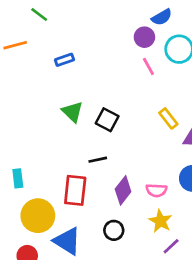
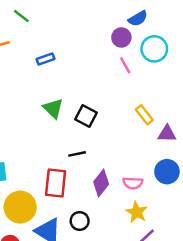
black circle: (114, 230) -> (80, 221), moved

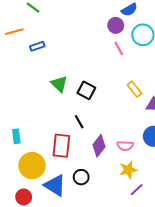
blue rectangle: (45, 59) -> (37, 46), moved
black line: (77, 154) -> (79, 122), turned 72
yellow star: (137, 212) -> (128, 170), turned 30

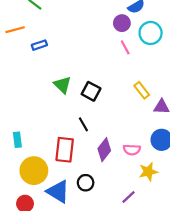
yellow star: (128, 170) -> (148, 172), moved
purple line: (137, 190) -> (129, 197), moved

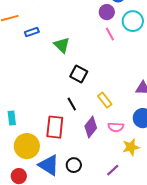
green triangle: (62, 85) -> (62, 45), moved
yellow rectangle: (142, 90) -> (105, 100), moved
black circle: (86, 183) -> (74, 165), moved

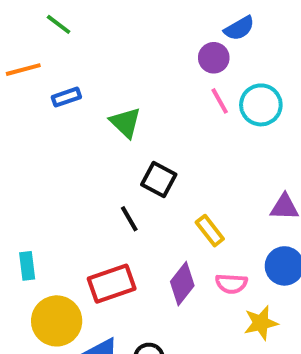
cyan circle: (133, 21) -> (261, 105), moved
black line: (72, 104) -> (129, 219), moved
red rectangle: (55, 127) -> (112, 284), turned 65

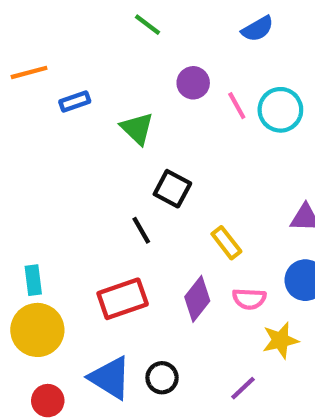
green line: (59, 24) -> (147, 25), moved
purple circle: (214, 58) -> (193, 83), moved
yellow circle: (57, 321) -> (37, 330), moved

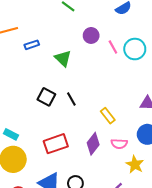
black square: (172, 189) -> (46, 97), moved
black line: (141, 230) -> (71, 99), moved
cyan rectangle: (33, 280) -> (11, 134), turned -56
yellow star: (280, 340) -> (135, 165), turned -30

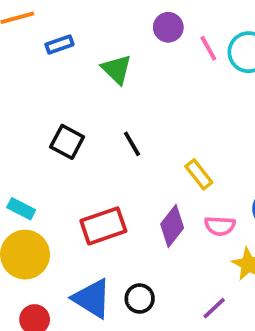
black square: (46, 97) -> (67, 142), moved

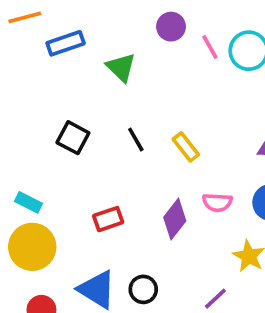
blue rectangle: (59, 44) -> (66, 43), size x1.4
yellow rectangle: (199, 174) -> (186, 147), moved
red rectangle: (103, 226) -> (108, 219), size x0.7
pink semicircle: (220, 226) -> (217, 202), moved

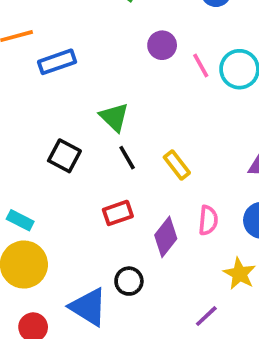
green triangle: (121, 67) -> (114, 117), moved
pink semicircle: (217, 202) -> (208, 220), turned -88
red rectangle: (108, 219) -> (118, 213), moved
black circle: (143, 289) -> (129, 281), moved

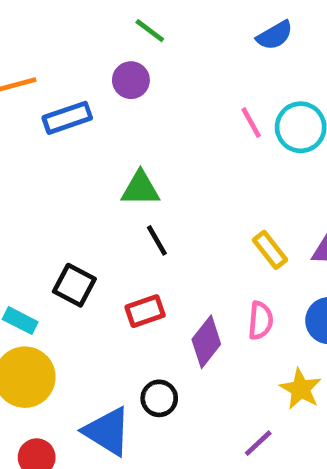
purple circle: (162, 45) -> (131, 80), moved
green triangle: (114, 117) -> (140, 189), turned -44
black square: (64, 156) -> (74, 285), moved
yellow rectangle: (177, 165) -> (270, 250), moved

